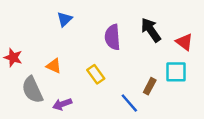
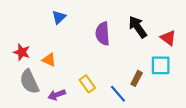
red star: (13, 57) -> (22, 52), moved
yellow rectangle: (96, 74) -> (87, 84), moved

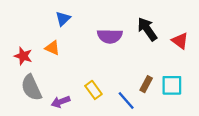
purple semicircle: (103, 34) -> (110, 36), turned -85
orange triangle: (49, 60) -> (52, 48), moved
cyan square: (161, 65) -> (172, 85), moved

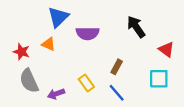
blue triangle: (63, 19) -> (58, 17), size x1.5
purple semicircle: (110, 36) -> (87, 33), moved
red triangle: (180, 41) -> (166, 50), moved
brown rectangle: (146, 84) -> (117, 67), moved

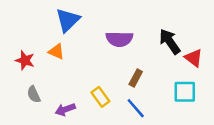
black arrow: (136, 27) -> (170, 41), moved
purple semicircle: (87, 33) -> (119, 39), moved
gray semicircle: (29, 81) -> (34, 94), size x0.6

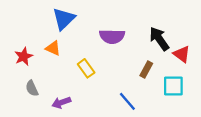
red star: (25, 60) -> (24, 57), turned 30
brown rectangle: (136, 78) -> (146, 69), moved
yellow rectangle: (100, 97) -> (86, 68), moved

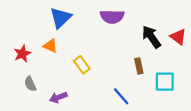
purple semicircle: (112, 36) -> (112, 17), moved
red triangle: (182, 54) -> (178, 37), moved
brown rectangle: (146, 69) -> (139, 66), turned -40

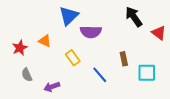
purple semicircle: (112, 17) -> (91, 32), moved
blue triangle: (61, 18) -> (69, 16), moved
black arrow: (151, 37) -> (134, 17), moved
blue line: (121, 96) -> (100, 75), moved

